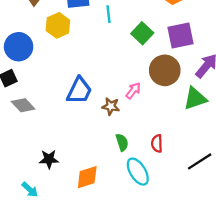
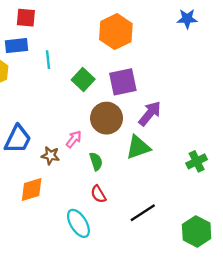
green semicircle: (122, 142) -> (96, 161), moved
red semicircle: (157, 143) -> (98, 194), turned -30
orange diamond: (87, 177) -> (32, 189), moved

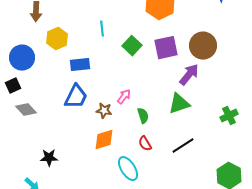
blue rectangle: (16, 46) -> (80, 65), moved
brown circle: (107, 118) -> (203, 46), moved
orange diamond: (32, 189) -> (104, 140), moved
black line: (143, 213) -> (183, 146), moved

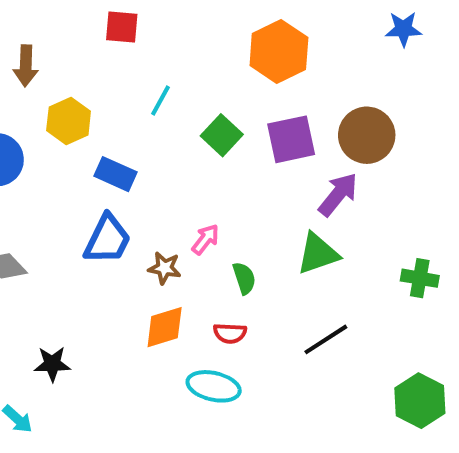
cyan line: (102, 29) -> (160, 101), turned 35
blue rectangle: (80, 65) -> (116, 174), turned 30
green cross: (229, 116) -> (420, 278), turned 36
red semicircle: (145, 144) -> (230, 333), moved, turned -56
cyan ellipse: (128, 169) -> (214, 386), turned -45

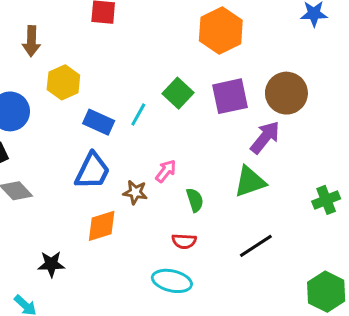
cyan line: (160, 101) -> (138, 114), moved
green cross: (420, 278) -> (326, 200), turned -32
orange diamond: (165, 327) -> (102, 226), moved

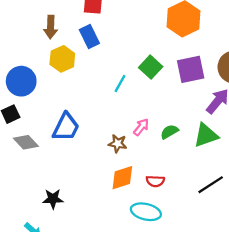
brown arrow: (31, 41) -> (51, 27), moved
blue rectangle: (99, 122) -> (89, 36), moved, turned 40
blue trapezoid: (92, 171) -> (66, 127), moved
green semicircle: (195, 200) -> (169, 132), moved, turned -102
orange diamond: (102, 226) -> (122, 178), moved

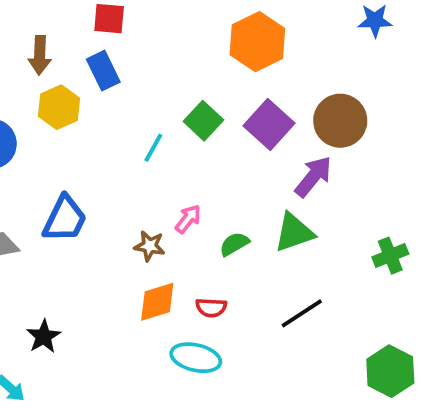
purple square: (191, 69) -> (269, 125), turned -36
green semicircle: (169, 132) -> (234, 244), moved
black star: (53, 199) -> (44, 336), turned -30

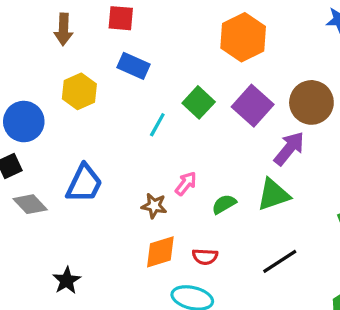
brown arrow: (40, 55) -> (64, 29), moved
blue rectangle: (103, 71) -> (133, 66), moved, turned -40

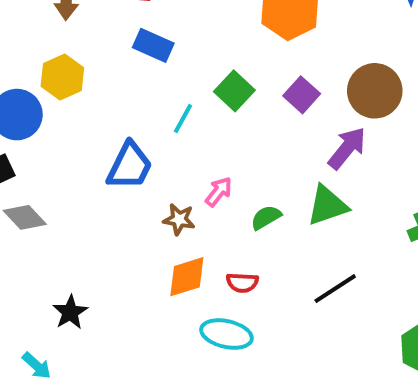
yellow hexagon: (79, 91) -> (62, 77), moved
purple square: (253, 106) -> (302, 95), size x0.7
blue trapezoid: (84, 183) -> (130, 166), moved

